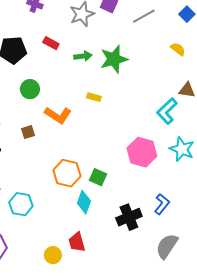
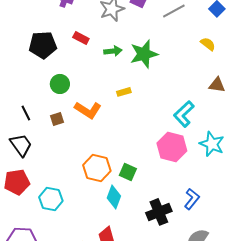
yellow rectangle: (94, 97) -> (124, 92), turned -32
cyan L-shape: (167, 111) -> (184, 114), moved
brown square: (28, 132) -> (57, 119), moved

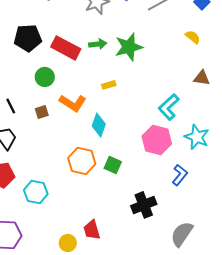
red rectangle: (81, 38) -> (66, 48), moved, size x1.8
cyan diamond: (114, 197) -> (99, 125), moved
blue L-shape: (192, 199) -> (180, 175), moved

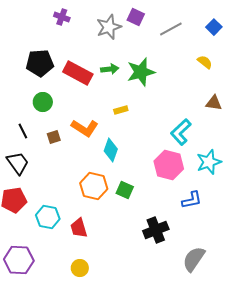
green circle: (45, 77) -> (43, 102), moved
cyan star: (197, 137) -> (209, 162), turned 30
blue L-shape: (180, 175) -> (192, 200), turned 40
red trapezoid: (92, 230) -> (79, 228), moved

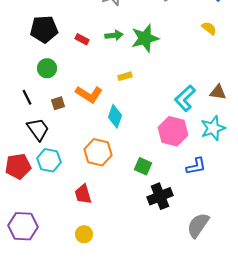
red rectangle: (78, 73) -> (82, 39), size x0.5
brown triangle: (214, 103) -> (218, 92), moved
black trapezoid: (18, 163) -> (38, 129), moved
green square: (125, 190) -> (143, 166), moved
cyan hexagon: (48, 217) -> (49, 160), moved

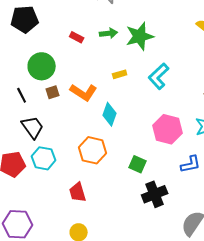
black pentagon: (44, 29) -> (25, 19), moved
green circle: (47, 68) -> (42, 66), size x1.4
cyan L-shape: (185, 98) -> (159, 76), moved
brown square: (58, 103) -> (53, 92), moved

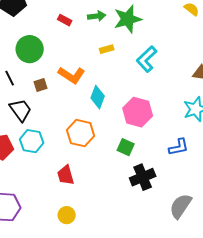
yellow rectangle: (120, 74) -> (107, 49), moved
brown square: (53, 92) -> (41, 85), moved
pink hexagon: (168, 129) -> (138, 112), moved

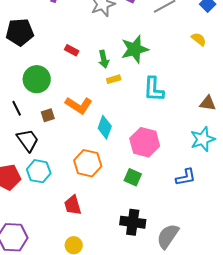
green arrow: (97, 16) -> (104, 59), moved, turned 84
cyan L-shape: (147, 59) -> (154, 89), turned -44
black cross: (143, 177) -> (133, 222), moved, turned 30
gray semicircle: (181, 206) -> (168, 236), moved

